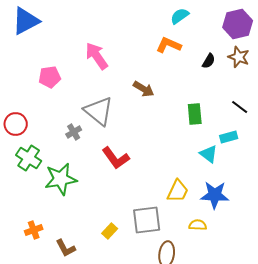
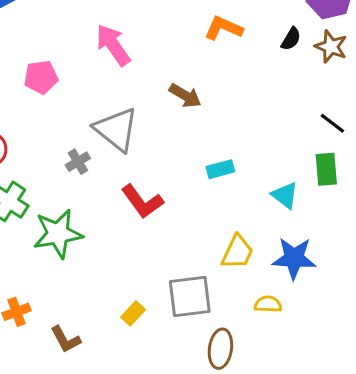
black semicircle: (209, 61) -> (291, 39), moved
green rectangle: (195, 114) -> (326, 169), moved
cyan rectangle: (229, 137) -> (220, 169), moved

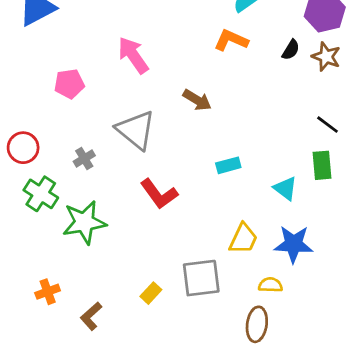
gray cross: (78, 162) -> (84, 159), moved
brown L-shape: (66, 339) -> (91, 316), turned 76
brown ellipse: (220, 349) -> (257, 324), moved

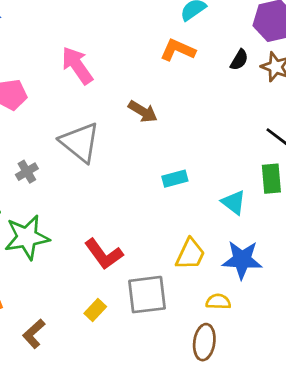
red L-shape: (159, 194) -> (104, 254), moved

